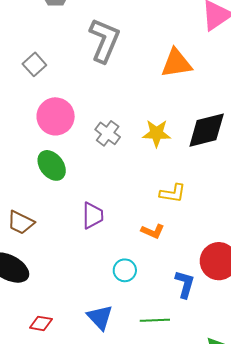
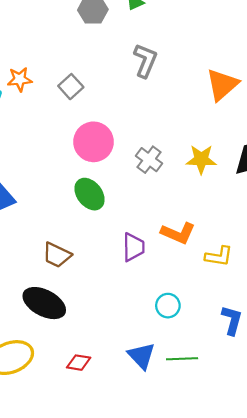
gray L-shape: (104, 40) -> (145, 61), size x0.7
orange triangle: (176, 63) -> (222, 85), turned -32
yellow L-shape: (173, 193) -> (219, 256), moved
orange L-shape: (153, 231) -> (178, 233), moved, size x1.4
green line: (155, 320) -> (182, 359), moved

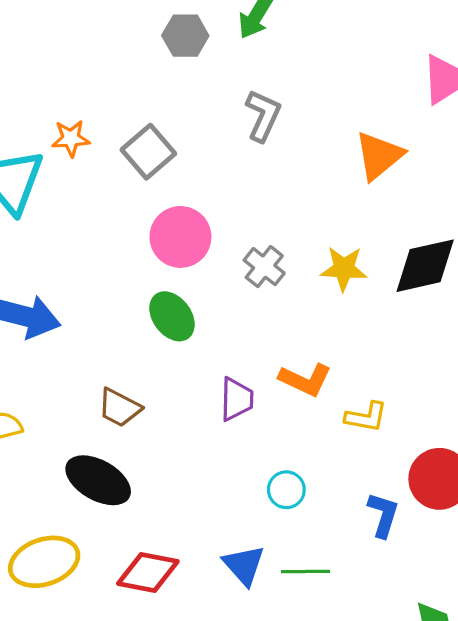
gray square: (71, 87) -> (148, 152), size x1.4
red diamond: (79, 363) -> (148, 572), size x1.6

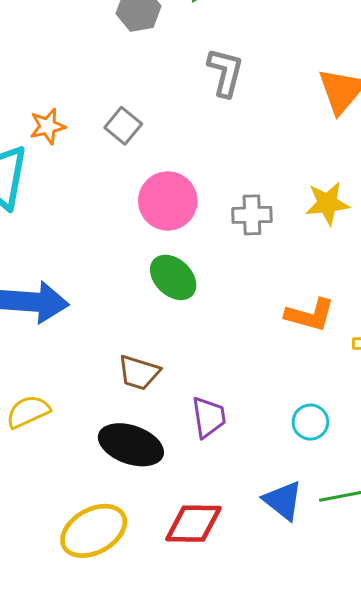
gray square: (148, 152) -> (123, 126), size x0.7
gray cross: (264, 267) -> (252, 215), turned -30
purple trapezoid: (237, 399) -> (209, 417), moved

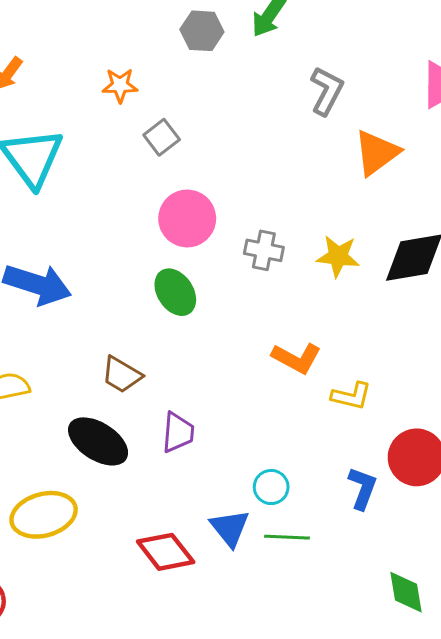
gray L-shape: (225, 72) -> (327, 91), moved
orange star: (48, 126) -> (120, 85), moved
cyan circle: (310, 422) -> (271, 487), moved
red diamond: (193, 524) -> (166, 552), moved, turned 38

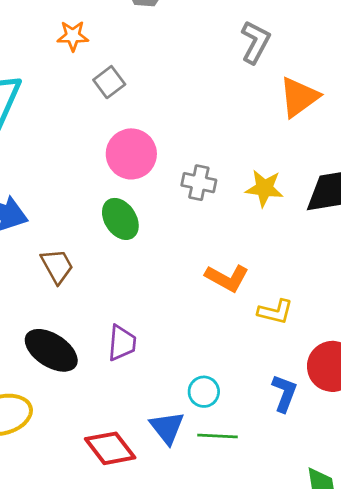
brown trapezoid: (122, 375) -> (57, 266), moved, turned -150

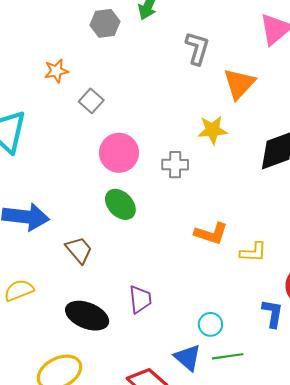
yellow star: (264, 188) -> (213, 130), moved

